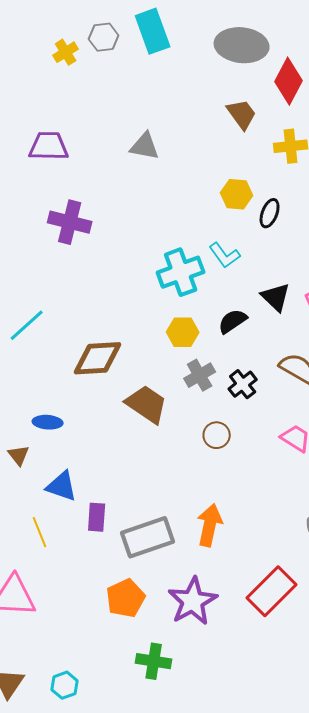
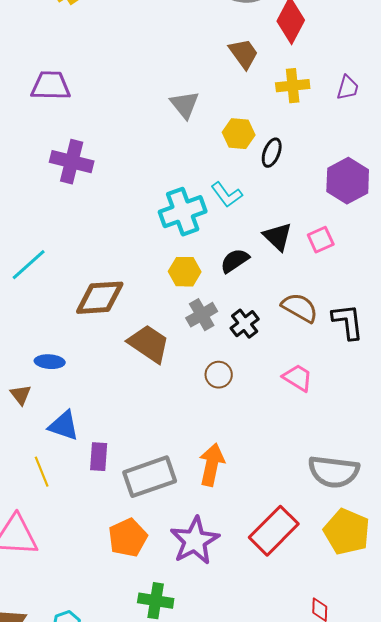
gray triangle: (145, 146) -> (185, 105), moved, turned 40

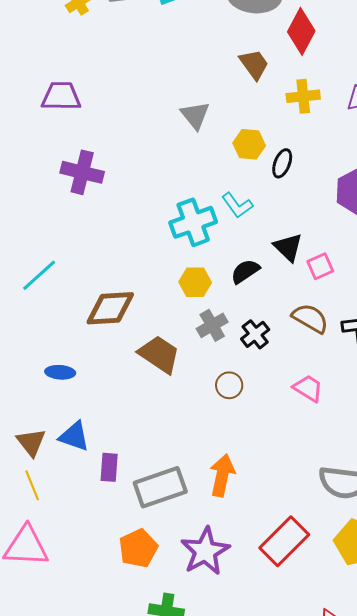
pink square: (321, 240) -> (320, 266), moved
brown triangle: (21, 395) -> (31, 442), moved, size x1.4
yellow line: (42, 472) -> (32, 485), moved

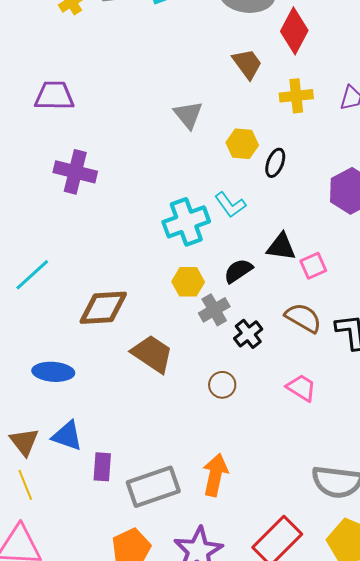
black triangle: (288, 247) -> (281, 247), turned -36
gray cross: (212, 325) -> (214, 310), moved
blue ellipse: (60, 372) -> (53, 372), size x1.4

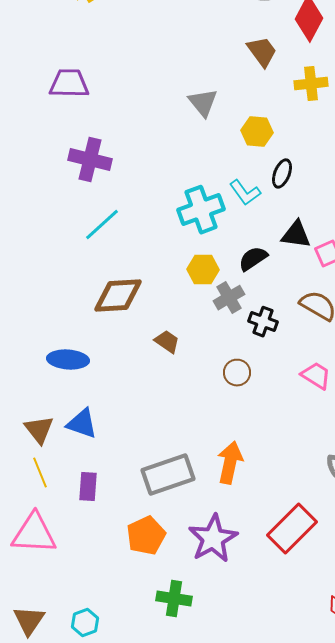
black ellipse: (275, 163) -> (282, 174), moved
cyan line: (32, 275) -> (102, 225), moved
black cross: (248, 334) -> (263, 322), turned -32
brown trapezoid: (152, 354) -> (167, 342), size x0.6
purple rectangle: (102, 467) -> (88, 487), moved

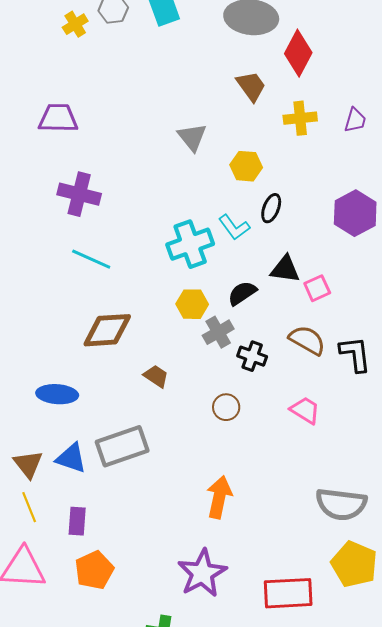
cyan line: (102, 225) -> (91, 259), turned 66
gray rectangle: (168, 475) -> (122, 446), moved
red rectangle: (292, 529) -> (288, 593), moved, turned 42
orange pentagon: (146, 536) -> (94, 570), moved

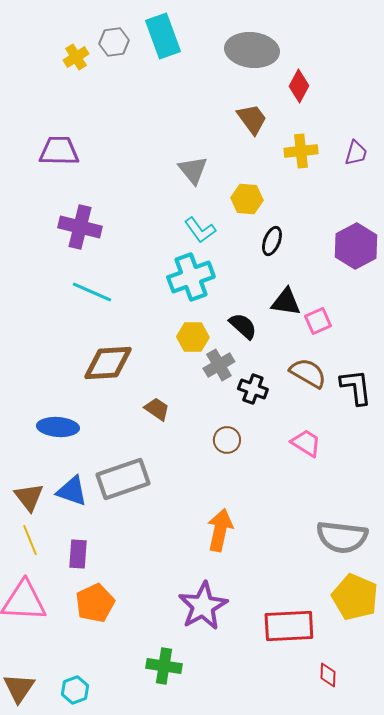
red diamond: (298, 53) -> (299, 86), size x0.7
cyan L-shape: (234, 227) -> (200, 230), moved
black semicircle: (242, 293) -> (243, 326), turned 76

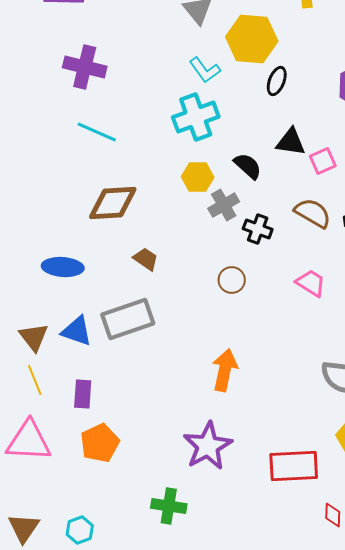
yellow hexagon: (247, 199) -> (252, 39), size x1.6
brown trapezoid: (157, 409) -> (146, 259), moved

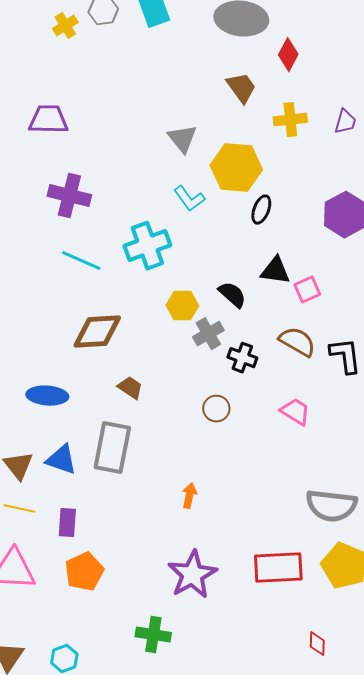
cyan cross: (196, 117) -> (147, 246), moved
gray rectangle: (128, 319) -> (112, 448), turned -60
orange arrow: (225, 370) -> (189, 496), moved, size x0.6
yellow line: (35, 380) -> (19, 509), turned -56
red rectangle: (294, 466) -> (278, 568), moved

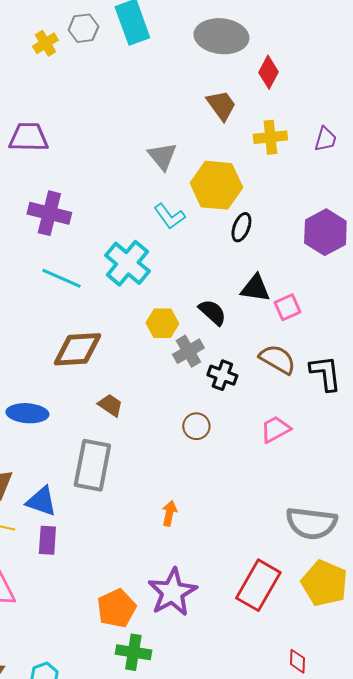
cyan cross: (147, 246) -> (127, 263), turned -30
pink trapezoid: (295, 412) -> (275, 429), turned -60
blue triangle: (61, 460) -> (41, 501), moved
red rectangle: (278, 568) -> (258, 585), turned -57
orange pentagon: (84, 572) -> (116, 608), moved

